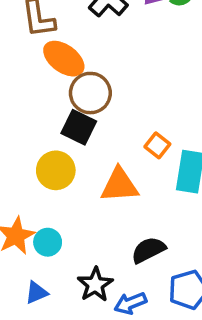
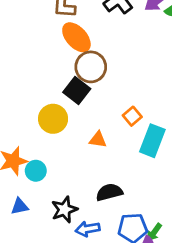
orange triangle: (119, 185) -> (98, 140), size x0.6

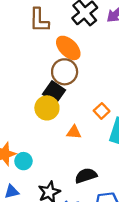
orange ellipse: (76, 37) -> (68, 48), moved
yellow circle: (53, 119) -> (47, 108), moved

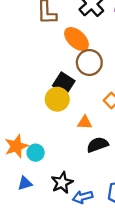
brown circle: (65, 72) -> (89, 62), moved
black semicircle: (86, 176) -> (98, 145), moved

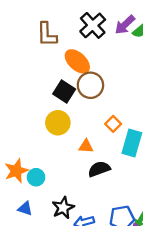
black square: (64, 83) -> (64, 92), moved
blue triangle: (25, 183) -> (25, 209), turned 35

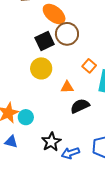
black square: (64, 92) -> (45, 41), turned 36
blue triangle: (25, 209) -> (11, 142), moved

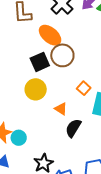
orange triangle: (67, 87) -> (61, 109), turned 32
black semicircle: (80, 106) -> (73, 128), turned -36

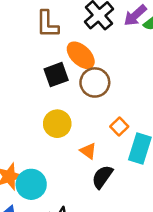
black square: (40, 62) -> (56, 75), moved
cyan circle: (19, 138) -> (31, 184), size x1.5

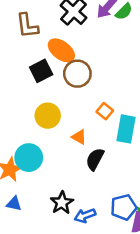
cyan circle: (31, 184) -> (29, 158), moved

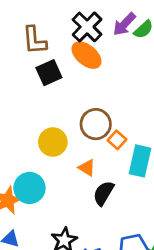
orange ellipse: (61, 50) -> (86, 55), moved
black square: (41, 71) -> (49, 73), moved
brown circle: (77, 74) -> (96, 124), moved

